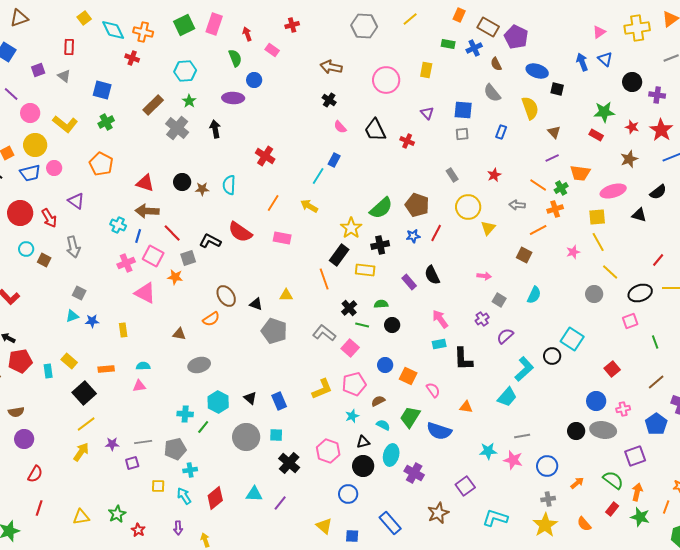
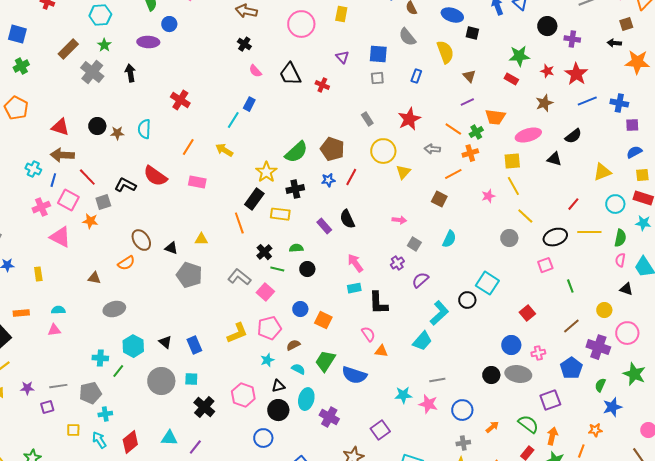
red star: (494, 175) -> (409, 119), size x1.6
pink semicircle: (433, 390) -> (368, 334), moved

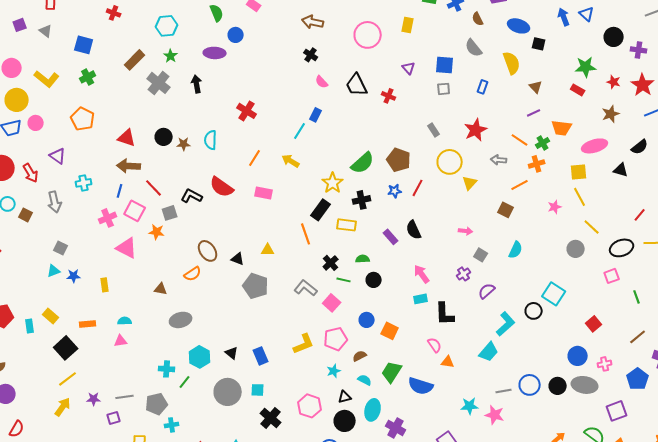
cyan cross: (33, 169) -> (84, 183), moved, turned -35
blue circle: (462, 410) -> (530, 385), moved

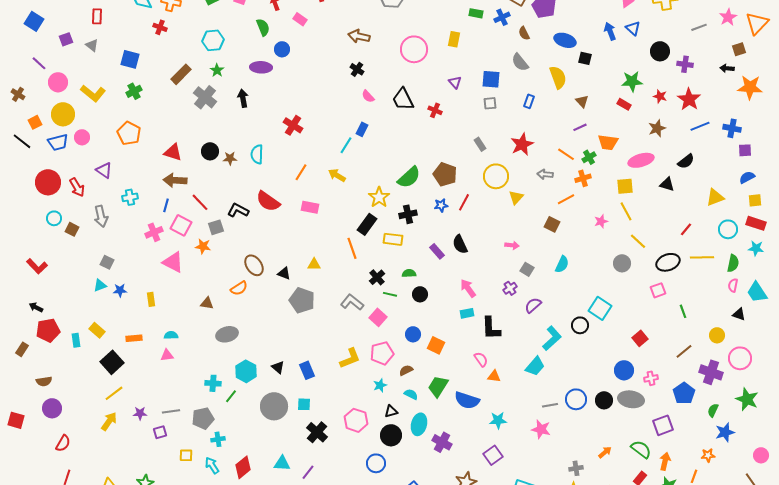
cyan star: (470, 406) -> (498, 420), moved

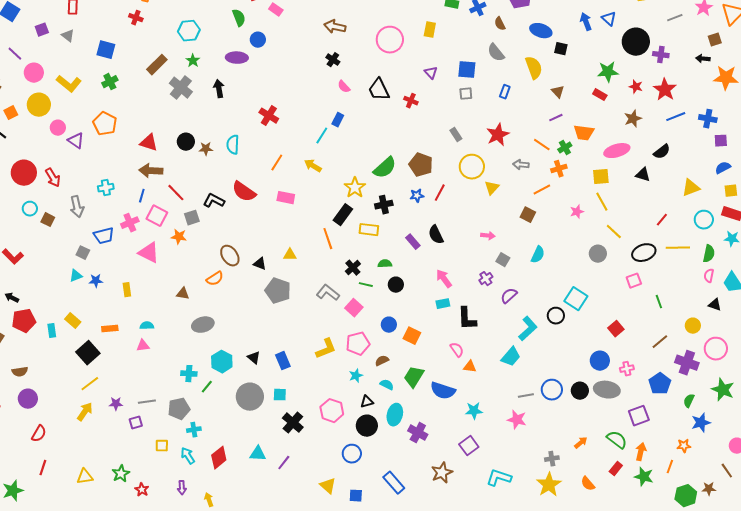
black circle: (660, 51) -> (636, 42), size x1.4
blue trapezoid: (58, 142) -> (104, 236), moved
purple triangle: (104, 170) -> (76, 141), moved

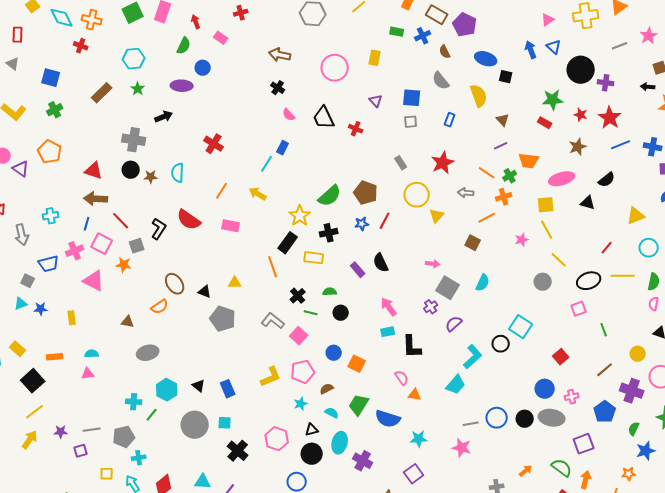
green semicircle: (239, 18) -> (184, 46), turned 48
gray cross: (181, 88) -> (134, 140), moved, turned -30
black arrow: (219, 89) -> (164, 117), turned 78
black L-shape: (214, 201) -> (159, 229), turned 95
gray square: (503, 260) -> (448, 288), size x1.6

